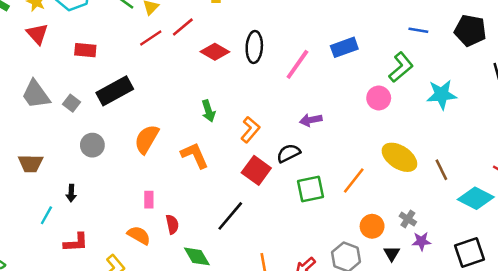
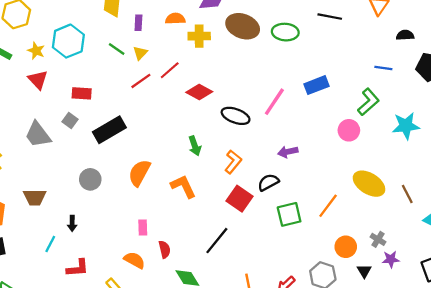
black ellipse: (254, 47) -> (236, 116), moved, turned -72
gray square: (72, 103) -> (70, 120), moved

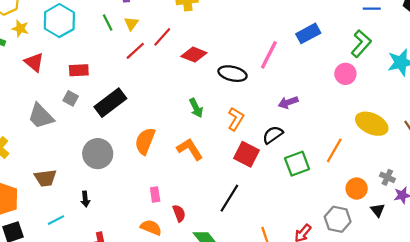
green line: (117, 49) -> (108, 22), turned 35
yellow star: (36, 51) -> (20, 29), moved
gray circle: (90, 179) -> (98, 154), size x1.4
cyan line: (50, 244) -> (56, 220), moved, turned 42

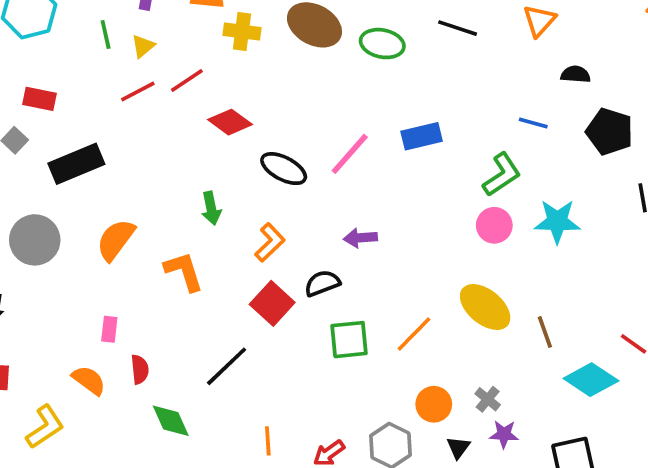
pink circle: (345, 74) -> (494, 225), moved

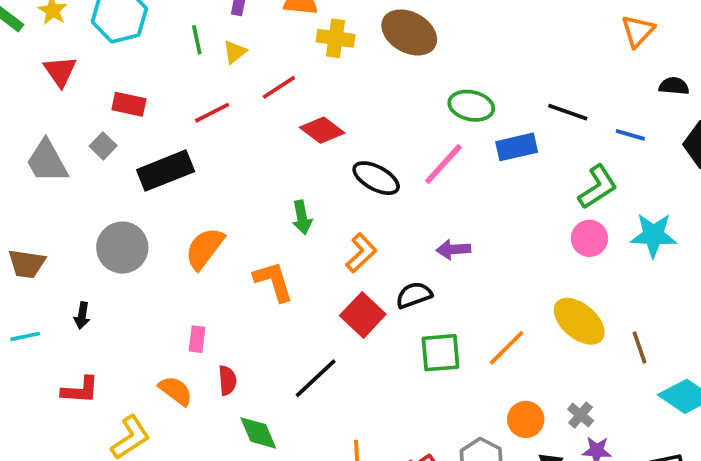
black line: (458, 28) -> (568, 112), moved
green ellipse: (382, 44) -> (471, 106), moved
red line: (138, 92) -> (212, 113), moved

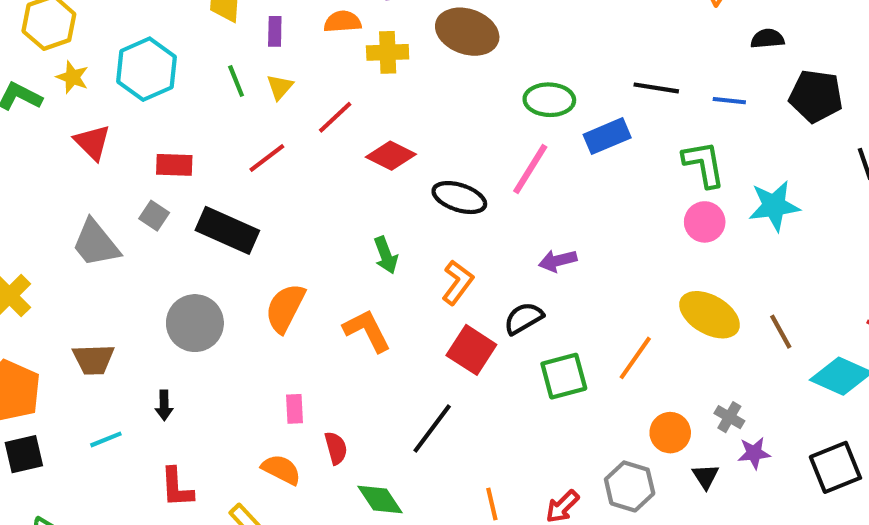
black rectangle: (166, 171) -> (227, 230), turned 56
green L-shape: (598, 187) -> (704, 164), turned -57
red L-shape: (80, 390) -> (177, 487), turned 93

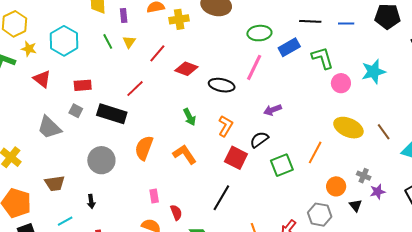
red line: (267, 158) -> (135, 89), moved
green L-shape: (704, 164) -> (322, 58), moved

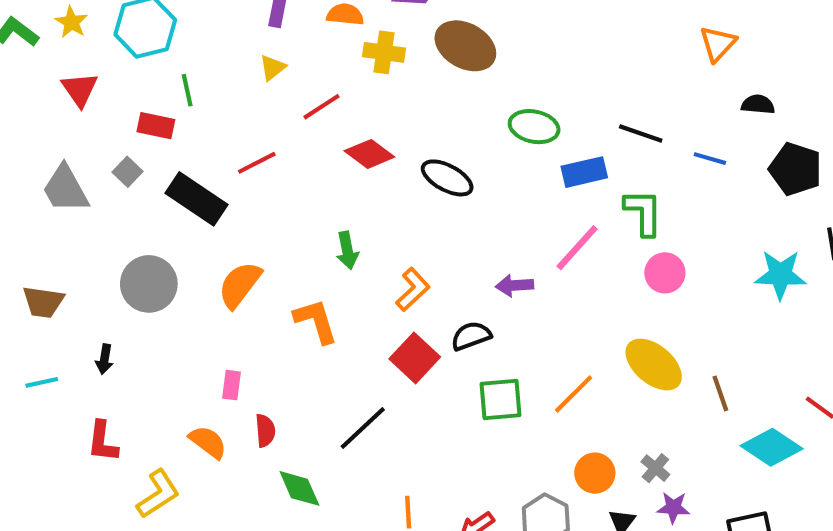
green line: (108, 41) -> (187, 90), moved
pink line: (254, 67) -> (577, 248), moved
cyan star: (373, 72) -> (780, 275), moved
black ellipse: (222, 85) -> (447, 178), moved

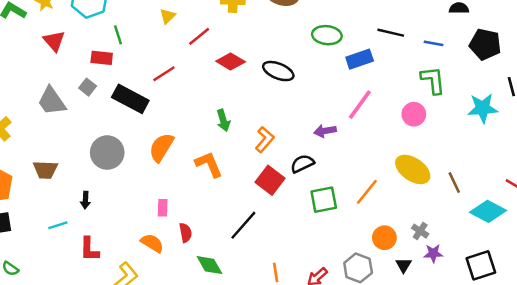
green L-shape: (643, 212) -> (433, 80), moved
cyan line: (42, 382) -> (58, 225), moved

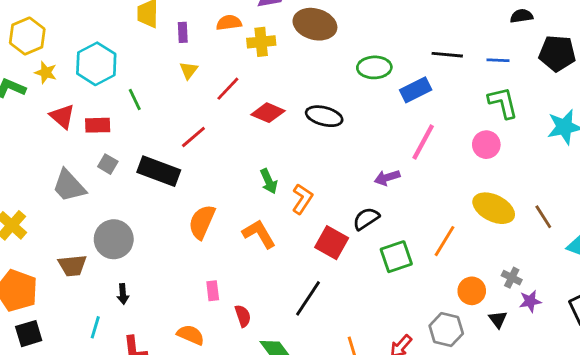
red rectangle: (102, 58) -> (98, 125), moved
orange L-shape: (265, 140) -> (302, 199), moved
gray circle: (107, 153) -> (114, 239), moved
cyan line: (58, 225) -> (95, 327), turned -48
orange semicircle: (152, 243) -> (191, 335), moved

